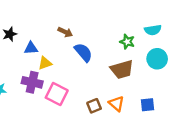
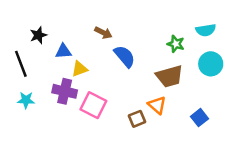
orange triangle: (117, 104) -> (157, 105), moved
blue square: (147, 105) -> (199, 118), turned -32

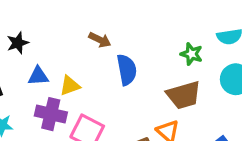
blue triangle: (63, 51) -> (38, 76), moved
blue semicircle: (125, 56) -> (127, 70), turned 30

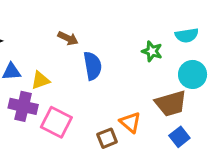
brown trapezoid: (184, 95) -> (171, 103), moved

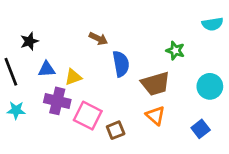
cyan semicircle: (187, 35) -> (212, 24), moved
cyan circle: (193, 74) -> (210, 86), moved
brown trapezoid: (171, 103) -> (155, 84), moved
brown square: (107, 138) -> (116, 130), moved

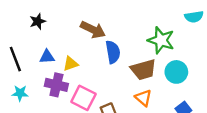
brown arrow: (98, 39) -> (93, 30), size x1.5
black star: (29, 41) -> (38, 21), moved
green star: (175, 51) -> (161, 40), size x1.6
cyan circle: (210, 86) -> (176, 72), moved

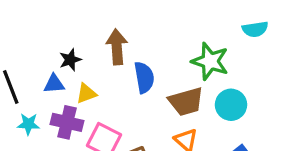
black star: (38, 21) -> (70, 60), moved
brown arrow: (93, 30) -> (117, 47), turned -120
cyan star: (20, 93) -> (28, 124), moved

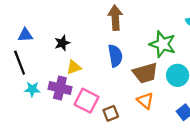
brown arrow: (117, 47) -> (115, 18), moved
blue triangle: (54, 84) -> (25, 35), moved

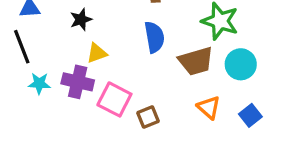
orange triangle: (145, 101) -> (209, 107), moved

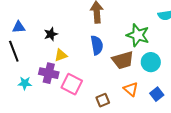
cyan star: (39, 83) -> (25, 83), moved
brown square: (148, 117) -> (103, 100), moved

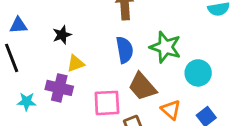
green star: (138, 35) -> (165, 47), moved
brown trapezoid: (123, 60) -> (142, 87), moved, turned 65
pink square: (72, 84) -> (107, 103), moved, turned -30

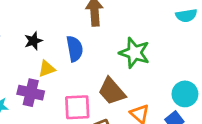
blue semicircle: (125, 50) -> (75, 49), moved
cyan circle: (198, 73) -> (185, 94), moved

